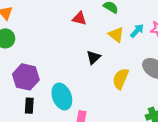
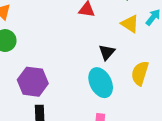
cyan ellipse: (62, 96) -> (101, 83), moved

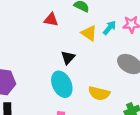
yellow semicircle: (140, 73) -> (99, 93), moved, turned -95

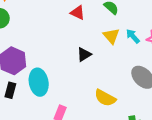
cyan arrow: (110, 28) -> (133, 36), turned -96
cyan ellipse: (62, 84) -> (39, 82), moved

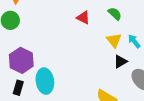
black triangle: (84, 54) -> (120, 62), moved

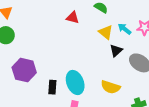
cyan ellipse: (45, 81) -> (75, 82), moved
black rectangle: (18, 88) -> (52, 87), moved

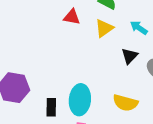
yellow triangle: (106, 32) -> (104, 28), moved, turned 49
cyan ellipse: (75, 82) -> (80, 100), turned 30

